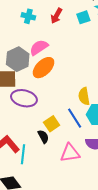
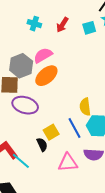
cyan line: (23, 154) -> (21, 161), turned -60

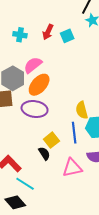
cyan square: (89, 28) -> (67, 36), moved
purple ellipse: (25, 105) -> (35, 109), moved
blue line: (74, 128) -> (74, 133), turned 30
cyan line: (21, 161) -> (25, 184), moved

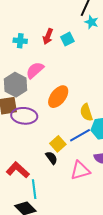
orange ellipse: (39, 85) -> (58, 97), moved
purple ellipse: (35, 109) -> (24, 116), moved
blue line: (74, 133) -> (80, 135), turned 70
cyan line: (25, 184) -> (34, 189), turned 54

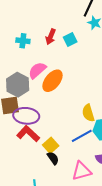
orange ellipse: (58, 97) -> (53, 81), moved
yellow square: (58, 144) -> (51, 145), moved
red L-shape: (18, 170) -> (28, 134), moved

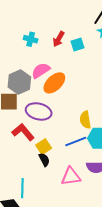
purple ellipse: (26, 116) -> (39, 111), moved

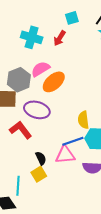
cyan cross: (31, 39) -> (32, 37), size x1.5
cyan square: (77, 45) -> (72, 18), moved
yellow square: (44, 147) -> (39, 174), moved
pink triangle: (71, 176) -> (65, 155), moved

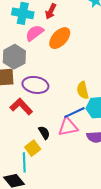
pink semicircle: (41, 69) -> (35, 33), moved
orange ellipse: (54, 82) -> (60, 38), moved
yellow square: (39, 174) -> (33, 148), moved

